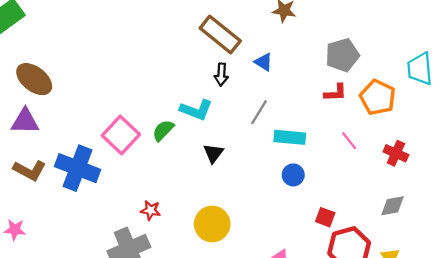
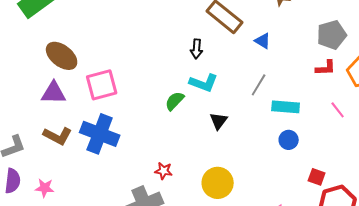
black arrow: (221, 75) -> (197, 49), moved
pink square: (121, 135) -> (102, 85), moved, turned 32

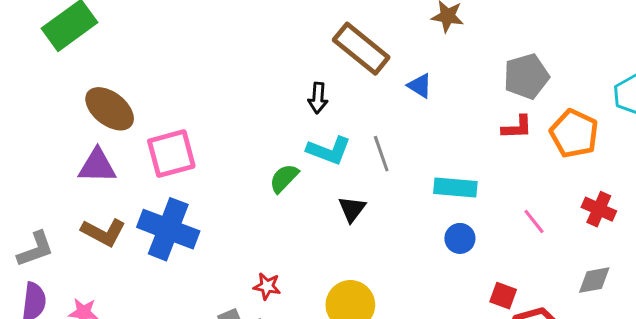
gray line: (259, 85) -> (381, 154), moved, turned -50
pink line: (338, 110) -> (534, 221), moved

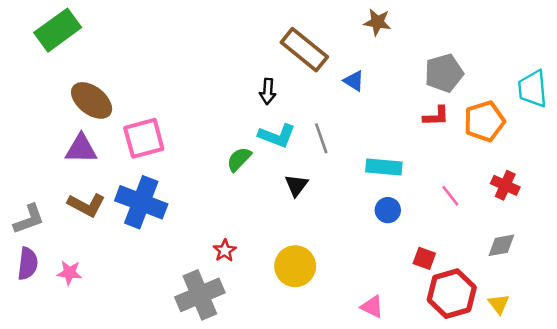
orange pentagon: (574, 133) -> (484, 121), turned 30
red star: (267, 286) -> (225, 251), turned 30

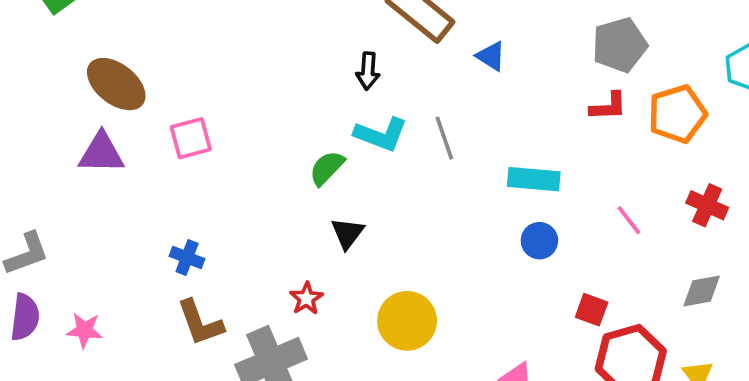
pink square: (144, 138) -> (191, 138), size x0.7
black triangle: (296, 185) -> (347, 233), moved
blue cross: (141, 202) -> (187, 257), moved, size x0.5
brown L-shape: (86, 205) -> (200, 323), moved, turned 42

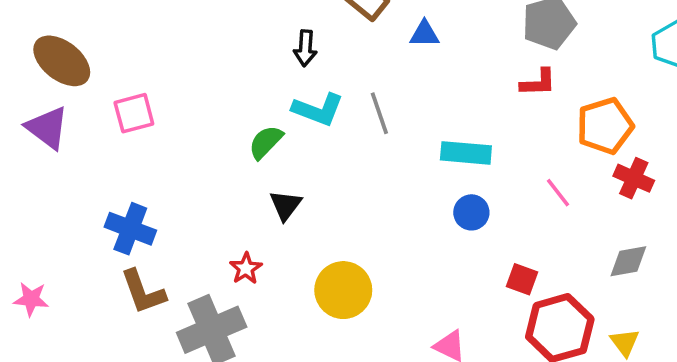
blue triangle: (491, 56) -> (424, 34), turned -32
orange pentagon: (677, 114) -> (605, 126), moved
purple triangle: (101, 153) -> (47, 128), turned 36
blue cross: (187, 257) -> (130, 229), size x1.5

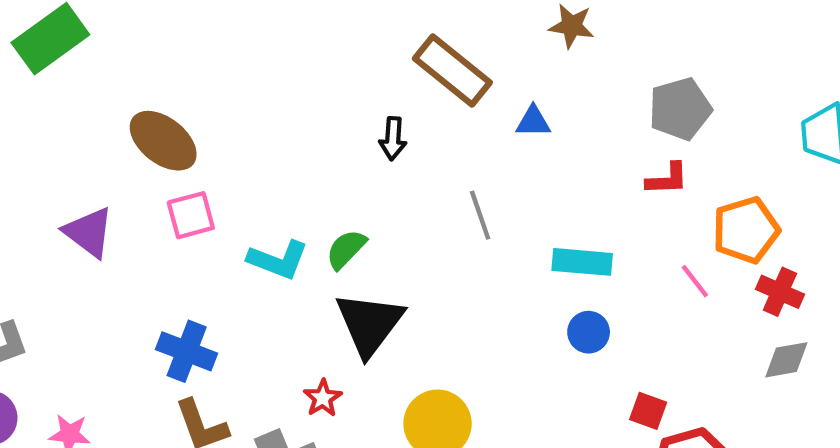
brown ellipse: (62, 61) -> (163, 141), moved
cyan L-shape: (318, 110) -> (278, 260), moved
pink line: (558, 193) -> (695, 281), moved
black triangle: (286, 205) -> (369, 324), size x1.8
gray diamond: (628, 261) -> (786, 360), moved

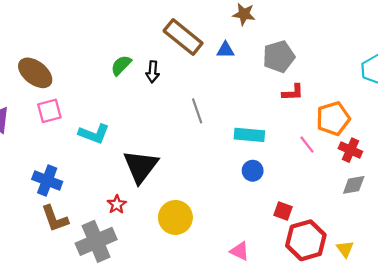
gray pentagon: (680, 109) -> (279, 57), moved
blue triangle: (533, 122) -> (225, 50), moved
green semicircle: (346, 249) -> (121, 65), moved

